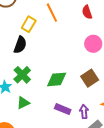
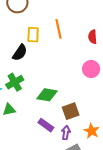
yellow rectangle: (29, 24) -> (33, 35), turned -42
brown square: (90, 78) -> (71, 111), moved

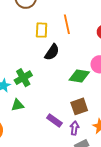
black semicircle: (20, 53) -> (52, 52), moved
green diamond: (47, 95) -> (79, 76), moved

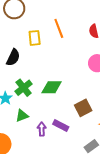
black semicircle: (52, 52) -> (13, 57), moved
green diamond: (79, 76) -> (52, 87), moved
purple arrow: (74, 128) -> (42, 129), moved

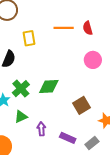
orange line: (59, 28) -> (64, 28), moved, turned -66
purple rectangle: (61, 125) -> (68, 138), moved

